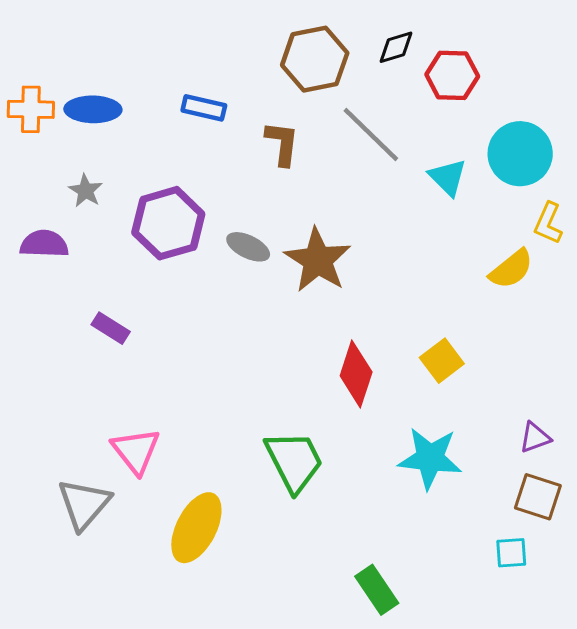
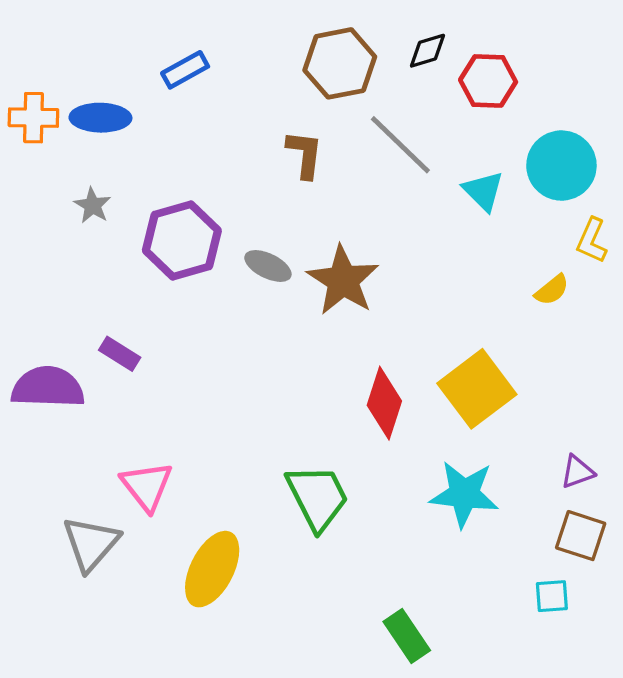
blue rectangle: (204, 108) -> (185, 70), moved, turned -42
purple semicircle: (44, 244) -> (48, 387), moved, size x1.4
yellow semicircle: (511, 269) -> (552, 290), size x0.7
yellow square: (442, 361) -> (477, 389), size x1.6

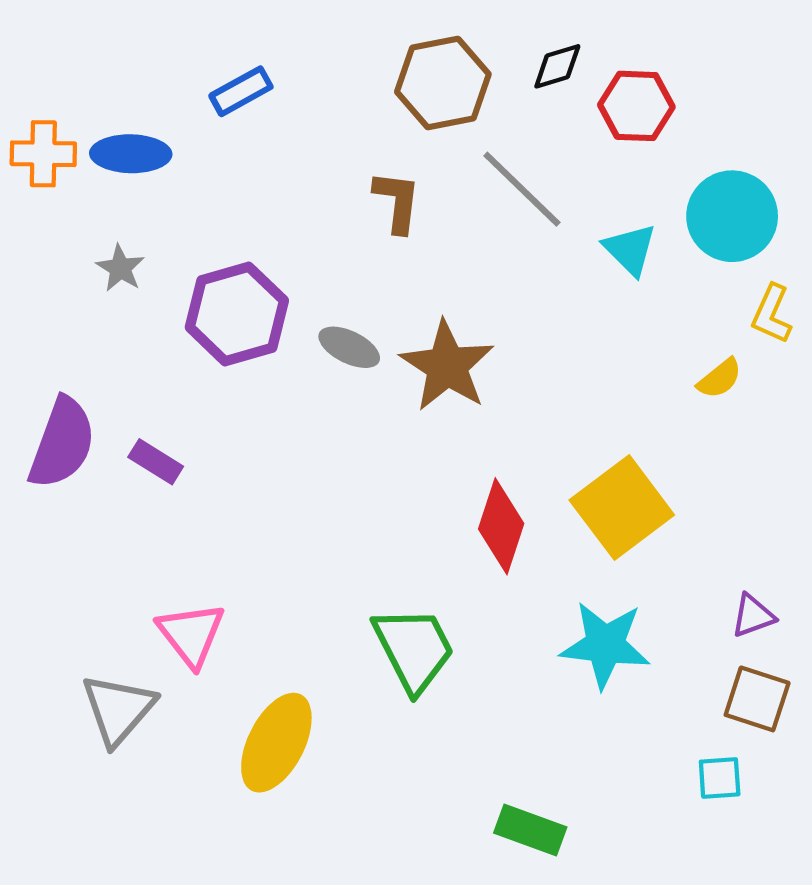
purple semicircle: (48, 387) -> (62, 443), moved, turned 108
green rectangle: (407, 636) -> (530, 830), turned -36

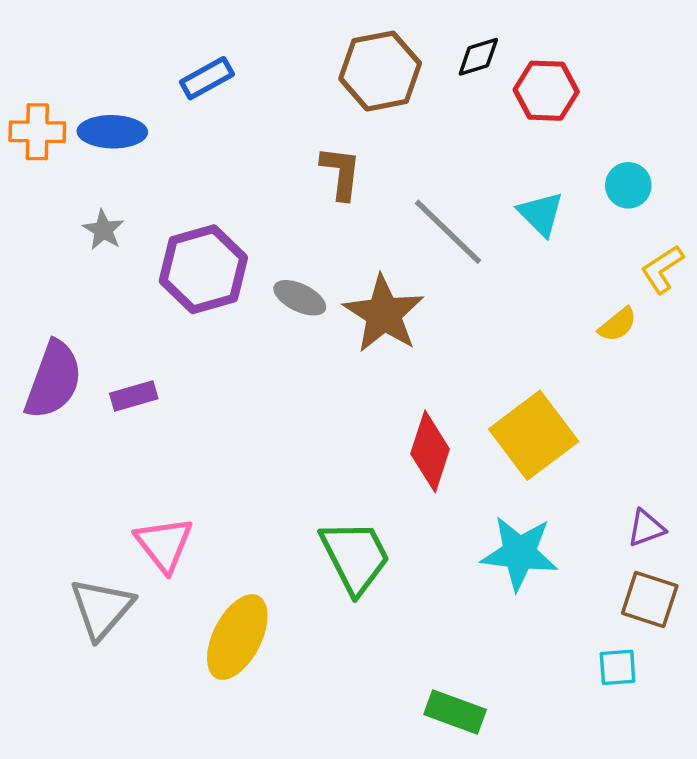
gray line: (522, 189) -> (448, 232), moved
cyan circle: (732, 216) -> (628, 185), size x0.6
yellow L-shape: (772, 314) -> (662, 269), turned 33
purple rectangle: (156, 462) -> (134, 396), turned -48

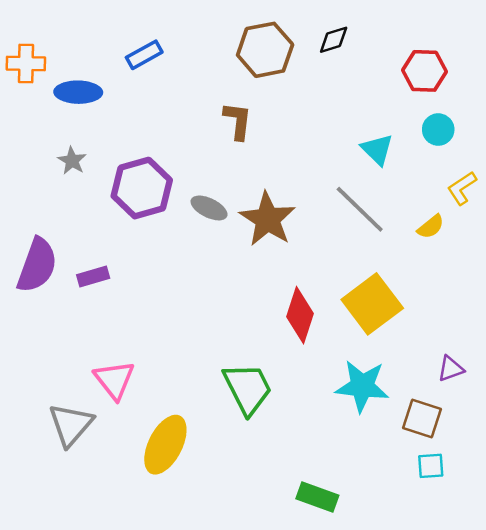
red hexagon: (546, 91) -> (424, 71), moved
orange cross: (37, 132) -> (26, 63), moved
gray line: (448, 232) -> (360, 209), moved
brown square: (650, 600) -> (422, 418), moved

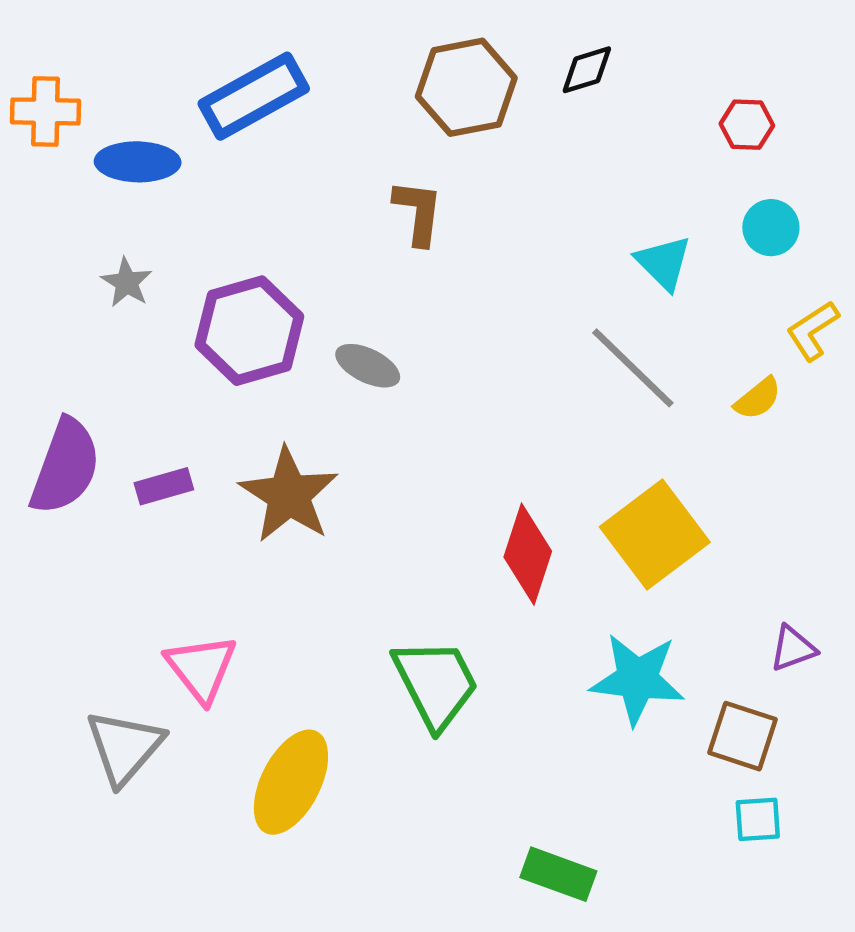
blue rectangle: (144, 55) -> (254, 96), size x1.6
red hexagon: (424, 71) -> (747, 125), size x0.7
brown star: (268, 219) -> (289, 495), moved

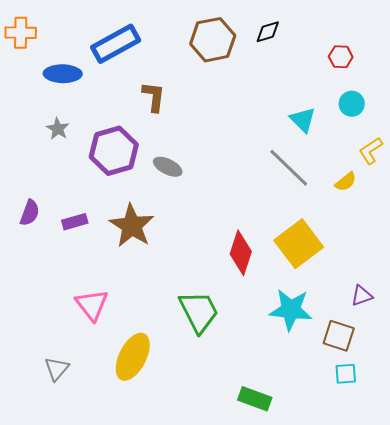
orange cross: (46, 111) -> (21, 33), moved
brown L-shape: (418, 212) -> (154, 97), moved
purple semicircle: (65, 467) -> (30, 213), size x0.6
gray triangle: (124, 747) -> (57, 369), moved, size x0.7

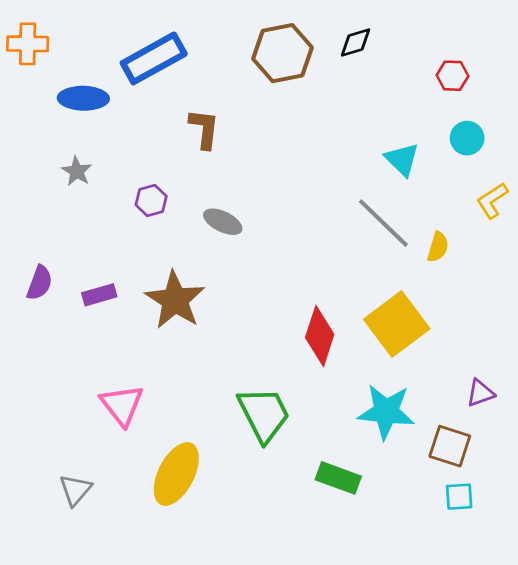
purple hexagon: (114, 151) -> (151, 200), size x0.5
yellow semicircle: (346, 182) -> (438, 247), moved, turned -35
green rectangle: (255, 399) -> (338, 478), moved

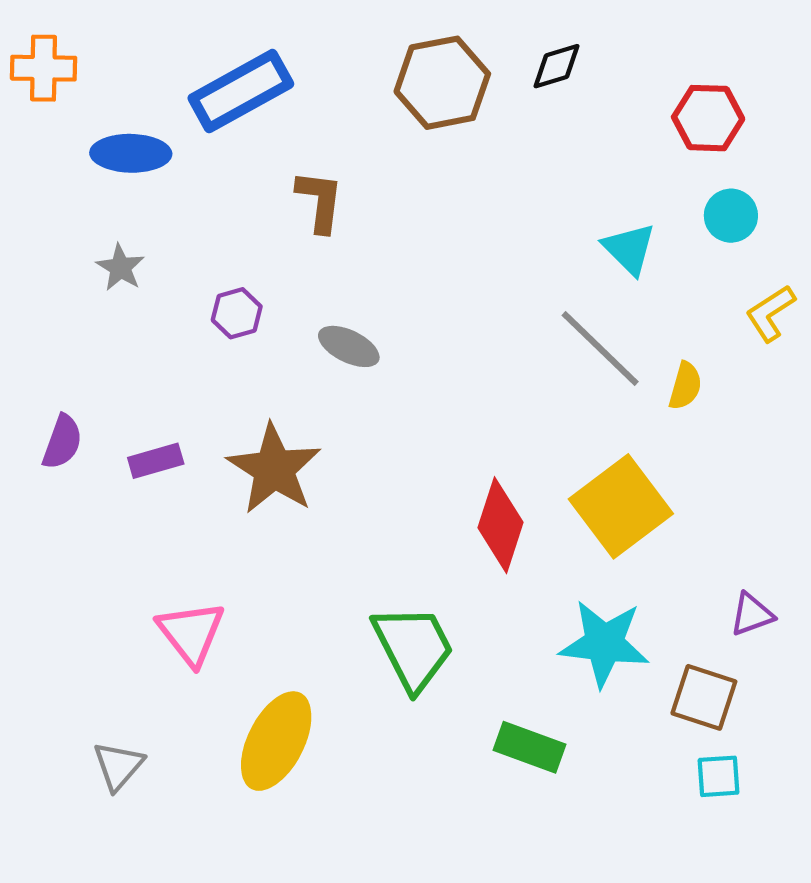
red hexagon: (452, 76) -> (708, 118), size x1.4

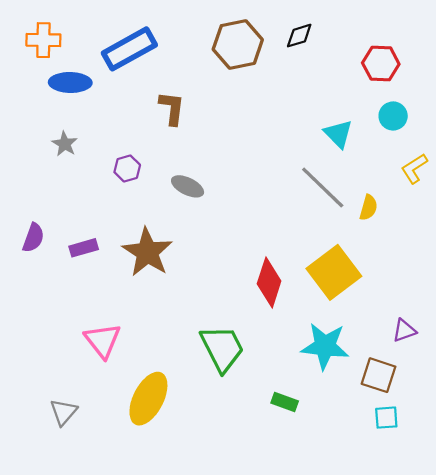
orange cross: (44, 68) -> (43, 40), moved
green rectangle: (529, 747) -> (285, 402), size x0.7

